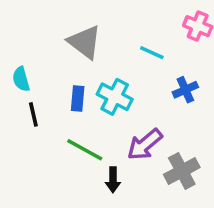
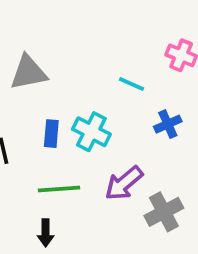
gray triangle: (85, 42) -> (28, 73), moved, turned -48
green line: (85, 150) -> (59, 189), turned -33
black arrow: (113, 180) -> (46, 233), moved

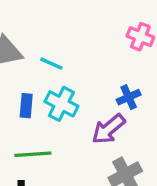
cyan line: (132, 84) -> (51, 64), moved
purple arrow: (124, 183) -> (108, 129), moved

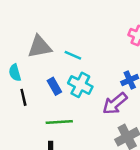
blue rectangle: (26, 106) -> (54, 86), turned -35

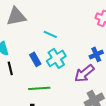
gray triangle: (40, 47) -> (16, 16), moved
cyan cross: (80, 85) -> (56, 58), turned 30

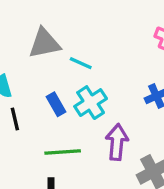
gray triangle: (16, 16) -> (44, 43), moved
purple arrow: (84, 73) -> (117, 142), moved, turned 135

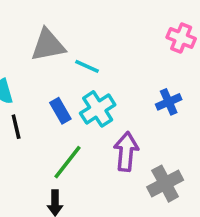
green line: (63, 152) -> (68, 162), turned -48

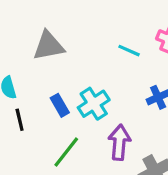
cyan line: (87, 66) -> (129, 51), moved

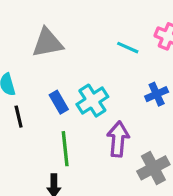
green line: (66, 152) -> (65, 149), turned -44

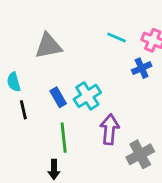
cyan line: (128, 48) -> (117, 37), moved
blue cross: (157, 94) -> (142, 68), moved

